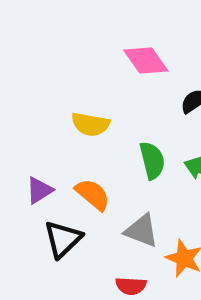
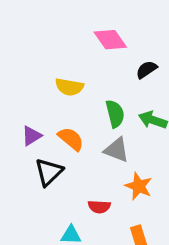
gray triangle: (142, 231) -> (117, 150), moved

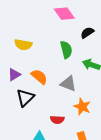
yellow semicircle: (69, 87) -> (23, 45), moved
green semicircle: (115, 114) -> (66, 50), moved

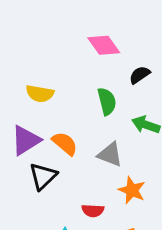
purple triangle: (14, 75) -> (26, 140), size x1.5

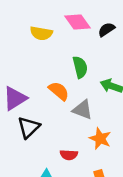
black semicircle: (140, 75) -> (106, 30), moved
yellow semicircle: (40, 94) -> (41, 33), moved
orange semicircle: (65, 143) -> (59, 91), moved

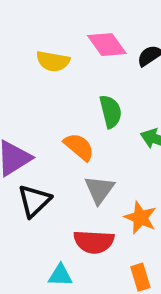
gray triangle: (83, 110) -> (99, 190), moved, turned 45
red semicircle: (69, 155) -> (94, 242), size x1.5

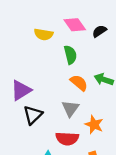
green semicircle: (111, 112) -> (70, 55), moved
orange semicircle: (79, 147) -> (79, 83), moved

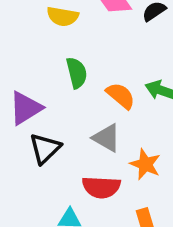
green semicircle: (70, 55) -> (77, 73), moved
gray triangle: (70, 108) -> (107, 138), turned -36

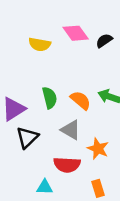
green semicircle: (77, 73) -> (50, 98), moved

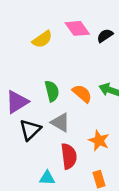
yellow semicircle: (40, 44) -> (42, 39), turned -45
gray triangle: (71, 130) -> (60, 122), moved
red semicircle: (67, 165) -> (69, 156), turned -100

